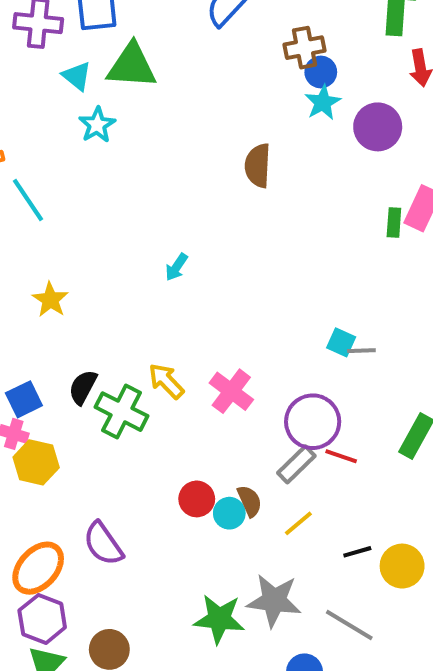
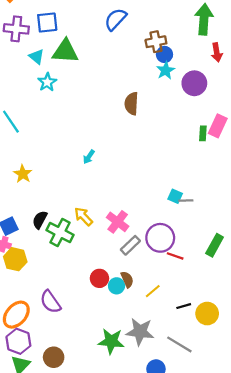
gray rectangle: (296, 464) -> (130, 245), moved

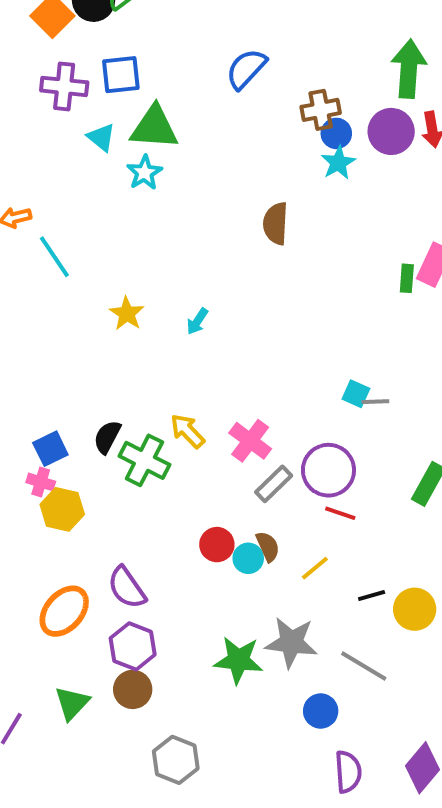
cyan star: (47, 82) -> (144, 173), moved
purple circle: (194, 83) -> (391, 131), moved
yellow star: (23, 174) -> (127, 314), moved
red line: (175, 256) -> (340, 513), moved
purple hexagon: (18, 341) -> (133, 646), moved

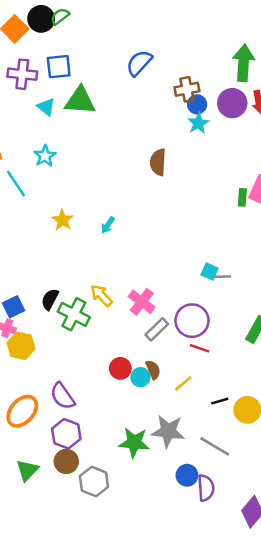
cyan star: (144, 173) -> (45, 156), moved
gray hexagon: (176, 760) -> (94, 482), moved
purple semicircle: (348, 772) -> (206, 488), moved

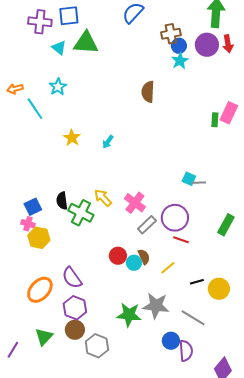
black semicircle: (50, 299) -> (62, 201), turned -36

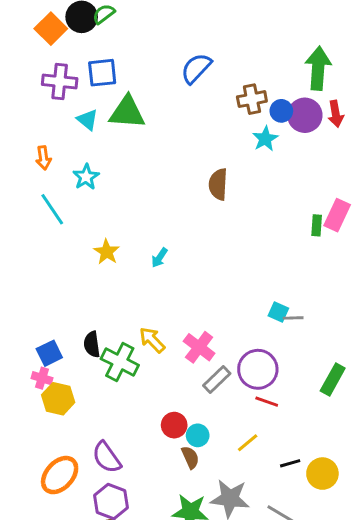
blue circle: (179, 46) -> (281, 111), moved
orange arrow: (15, 89) -> (43, 158), moved, turned -84
brown semicircle: (144, 257) -> (190, 457), moved

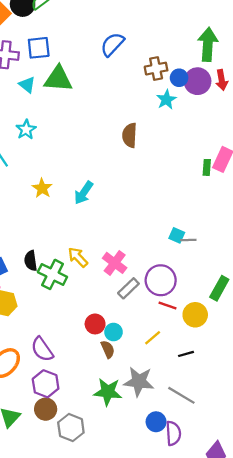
cyan arrow: (159, 258) -> (84, 193), size x1.5
yellow circle: (322, 474) -> (195, 315), moved

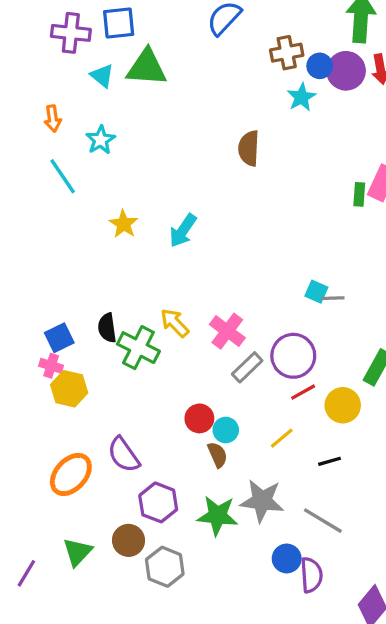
red line: (168, 306) -> (303, 392), turned -48
purple hexagon: (46, 384) -> (158, 502), moved

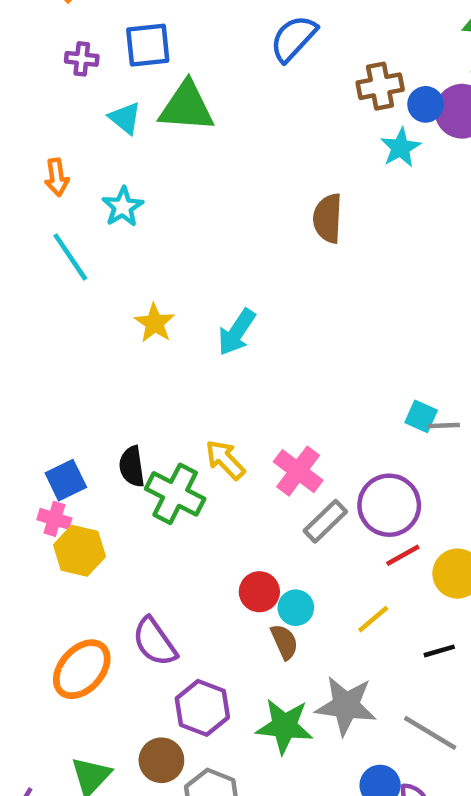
purple cross: (71, 33) -> (82, 59), size x0.6

